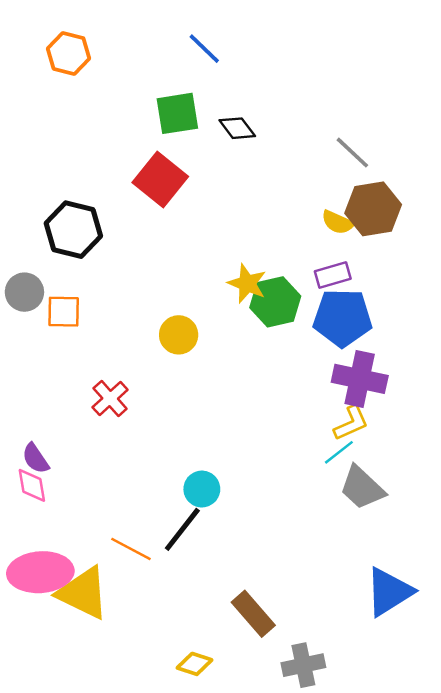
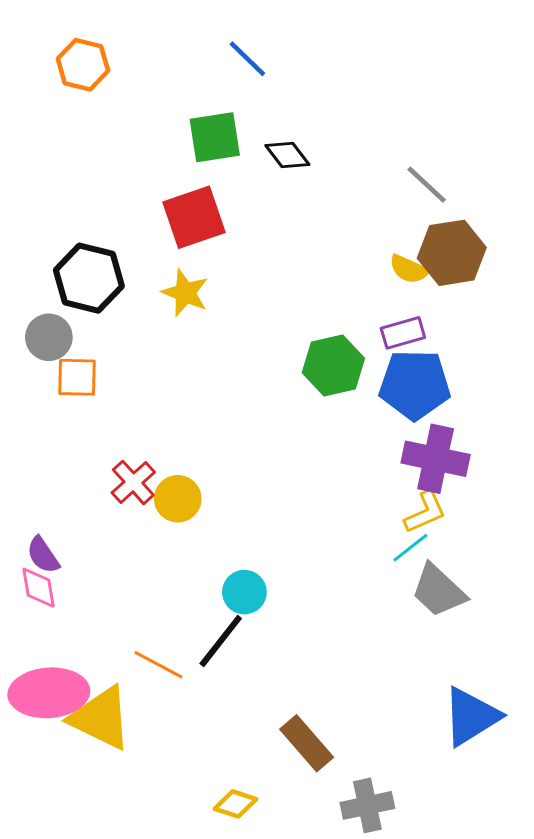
red square: (160, 180) -> (194, 217), turned 32
yellow star: (247, 284) -> (185, 293), moved
gray circle: (24, 292) -> (49, 337), moved
yellow circle: (179, 335) -> (178, 499), moved

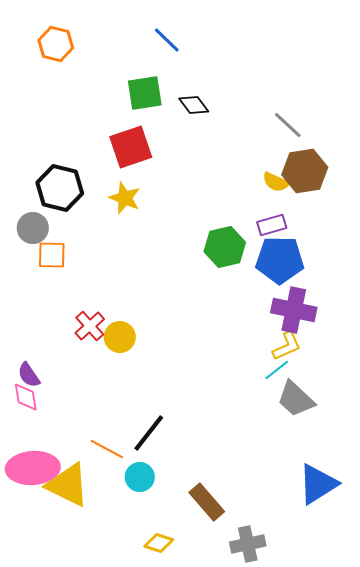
cyan circle: (244, 592) -> (140, 477), moved

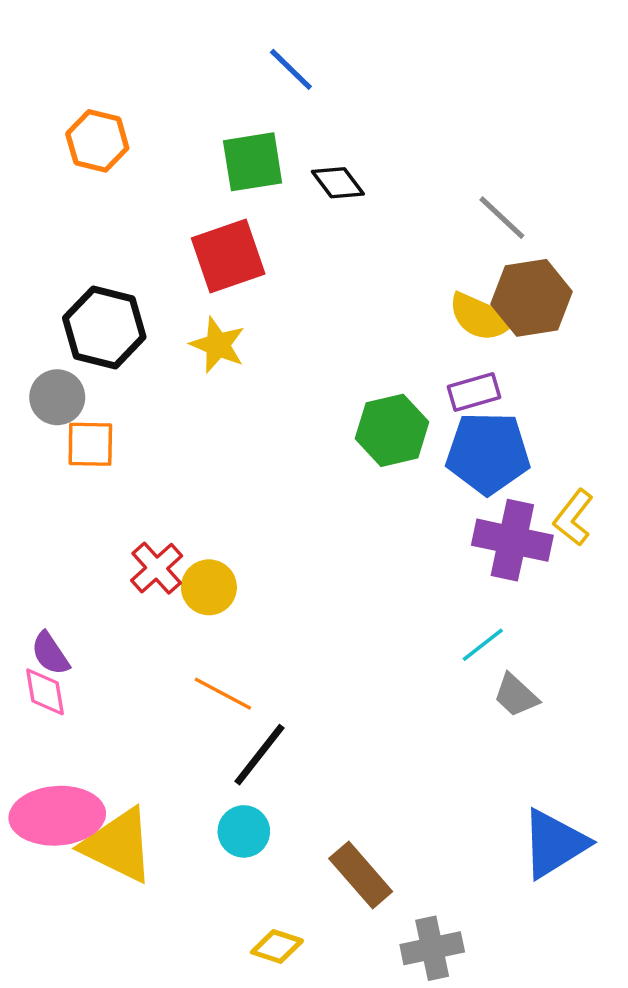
orange hexagon: (56, 44) -> (97, 141), moved
yellow semicircle: (276, 182) -> (481, 317), size x1.4
yellow L-shape: (287, 346) -> (573, 518), moved, turned 152
gray trapezoid: (296, 399) -> (516, 695), size x0.7
orange line: (107, 449) -> (223, 694), moved

